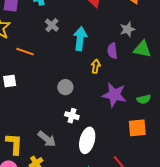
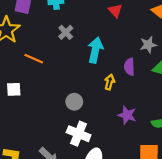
purple star: (114, 95) -> (127, 115), size x0.7
white cross: (72, 116) -> (79, 134), size x1.5

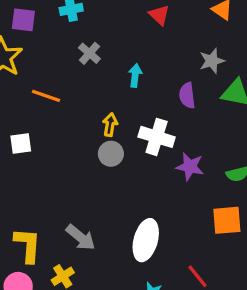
cyan arrow: (95, 50) -> (135, 75), size x0.6
yellow arrow: (110, 82) -> (110, 125), moved
white cross: (79, 134) -> (157, 137), moved

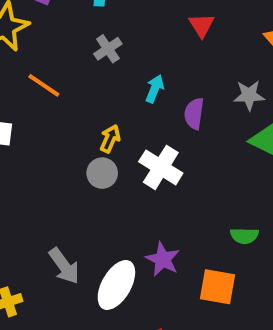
purple semicircle: (187, 95) -> (194, 114), moved
purple star: (190, 167) -> (163, 259), moved
gray arrow: (81, 237) -> (64, 266), moved

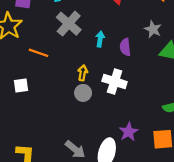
gray cross: (108, 49) -> (69, 24), size x1.6
gray star: (249, 95) -> (153, 29), turned -30
purple star: (163, 259) -> (129, 132), turned 30

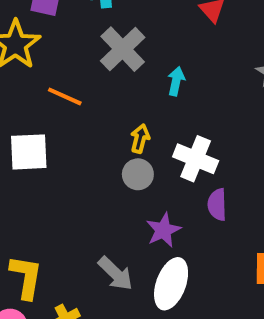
purple semicircle: (125, 47) -> (217, 205), moved
white square: (21, 86) -> (29, 152), size x1.5
purple star: (129, 132) -> (163, 230), moved

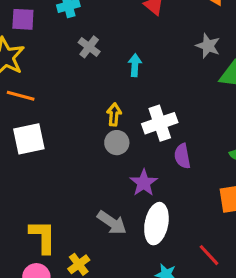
gray cross: (123, 49) -> (89, 47), size x0.6
orange line: (65, 96) -> (21, 96), moved
white cross: (196, 159) -> (160, 123), turned -32

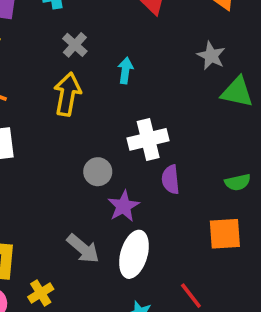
yellow arrow: (114, 114) -> (67, 94), moved, size x1.6
gray circle: (117, 143) -> (98, 172), moved

